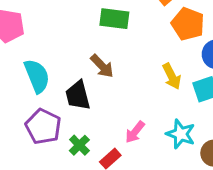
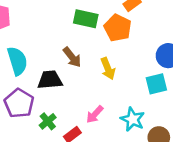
orange pentagon: (188, 24) -> (118, 28), moved
yellow arrow: (172, 76) -> (108, 68), moved
black trapezoid: (78, 95) -> (50, 80), turned 95

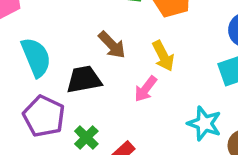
pink arrow: (95, 114) -> (146, 89), moved

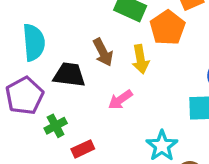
yellow arrow: (163, 56) -> (141, 59), moved

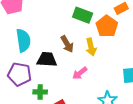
purple pentagon: (25, 96) -> (20, 74), turned -30
green cross: (56, 126) -> (40, 92), turned 32

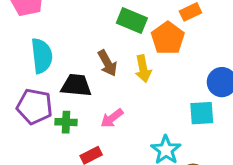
pink arrow: (80, 73) -> (112, 118), moved
green cross: (40, 92) -> (66, 122), moved

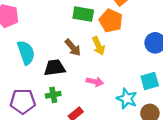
purple pentagon: (34, 106) -> (23, 101), moved
cyan square: (202, 113) -> (150, 81), moved
pink arrow: (112, 118) -> (95, 82), moved, turned -119

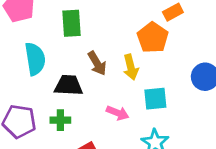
green rectangle: (83, 14) -> (72, 23), moved, turned 66
cyan square: (150, 81) -> (155, 99), moved

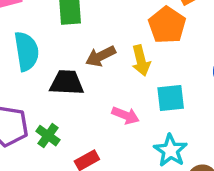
brown arrow: (97, 63) -> (101, 56), turned 95
green cross: (60, 120) -> (48, 136), moved, turned 36

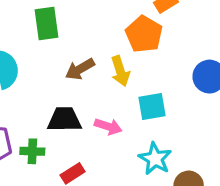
black trapezoid: (67, 83) -> (64, 120), moved
green cross: (48, 136) -> (32, 151), turned -30

